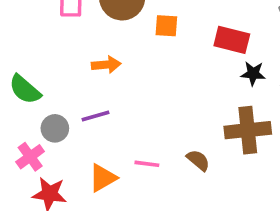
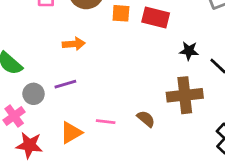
red rectangle: (232, 40) -> (156, 18), moved

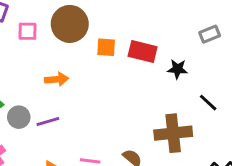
black star: (189, 51) -> (178, 69), moved
gray circle: (34, 94) -> (19, 117), moved

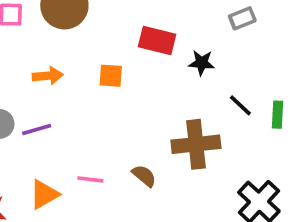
orange square: (106, 47) -> (111, 76), moved

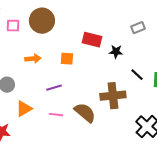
purple line: (37, 129) -> (54, 88), moved
brown semicircle: (144, 176) -> (85, 113), size x1.6
orange triangle: (44, 194) -> (24, 109), moved

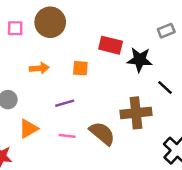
black star: (116, 52) -> (140, 60), size x1.5

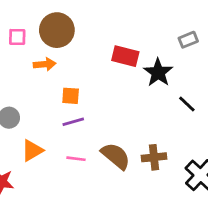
black star: (140, 60) -> (158, 73), turned 30
orange arrow: (39, 68) -> (45, 64), moved
orange square: (80, 68) -> (71, 96), moved
brown cross: (136, 113) -> (154, 157), moved, size x0.7

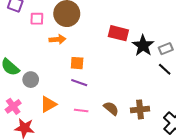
gray rectangle: (188, 40) -> (166, 49), moved
purple line: (73, 122) -> (79, 83), turned 35
brown semicircle: (116, 156) -> (111, 108), size x0.7

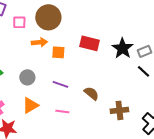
red rectangle: (118, 33) -> (89, 43), moved
orange square: (77, 63) -> (58, 52), moved
gray circle: (31, 80) -> (27, 77), moved
brown semicircle: (111, 108) -> (91, 93), moved

